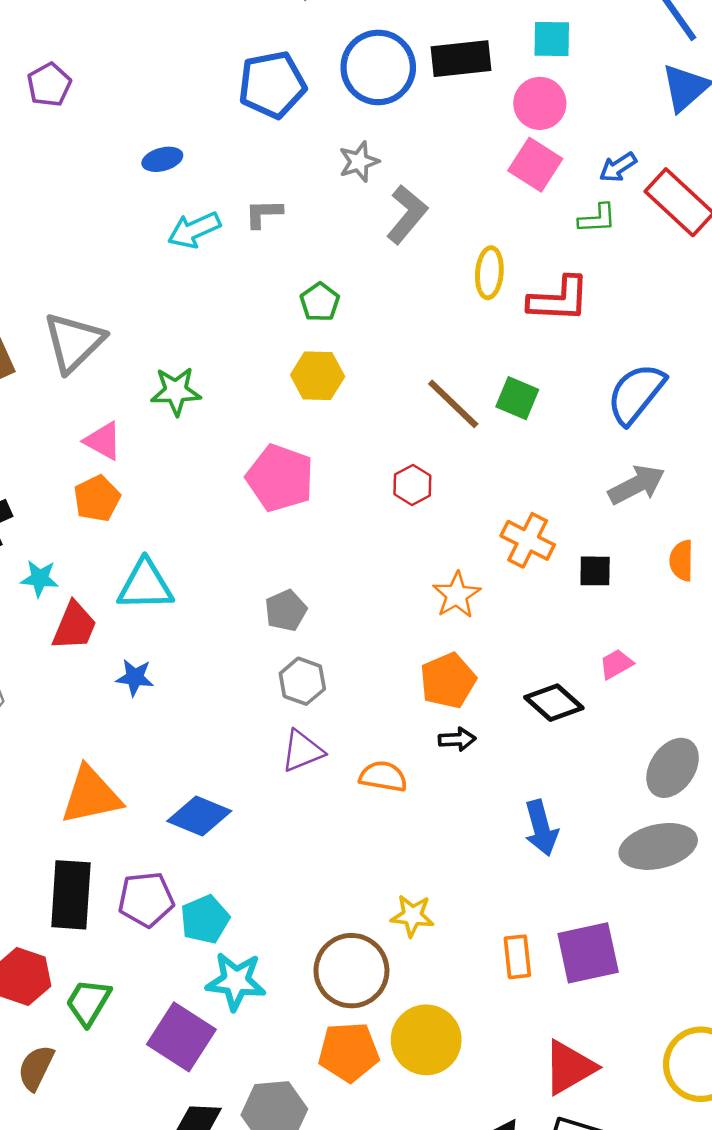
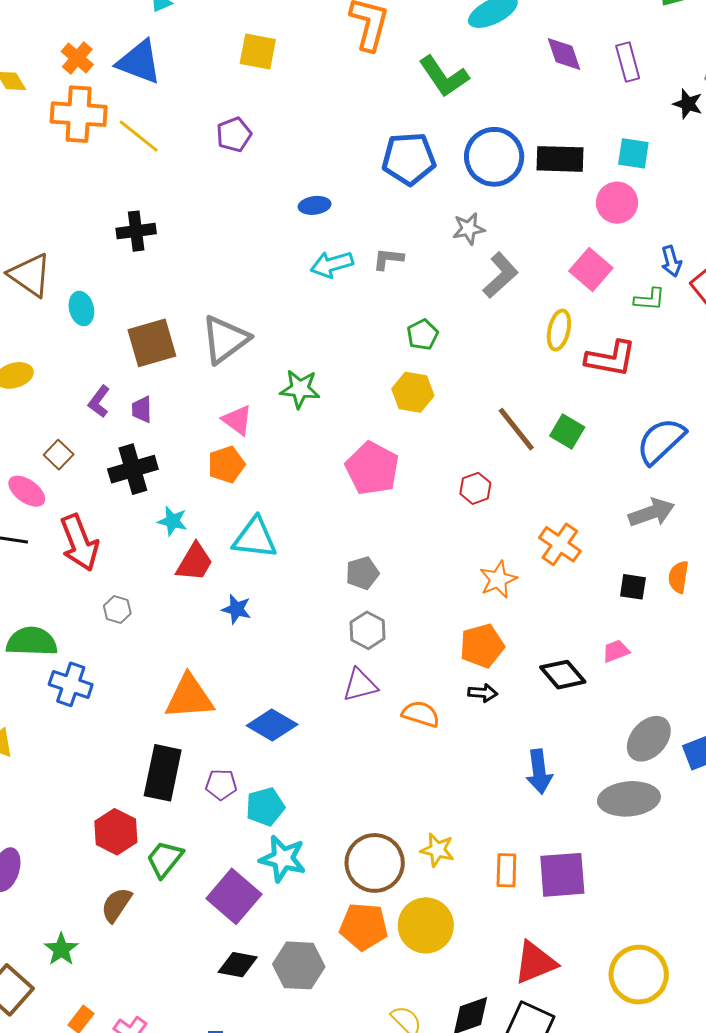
pink square: (535, 165) -> (591, 269), moved
blue arrow: (618, 167) -> (671, 261), turned -80
black square: (595, 571) -> (633, 587), moved
purple pentagon: (146, 899) -> (221, 785), size x0.7
yellow star: (412, 916) -> (437, 850), moved

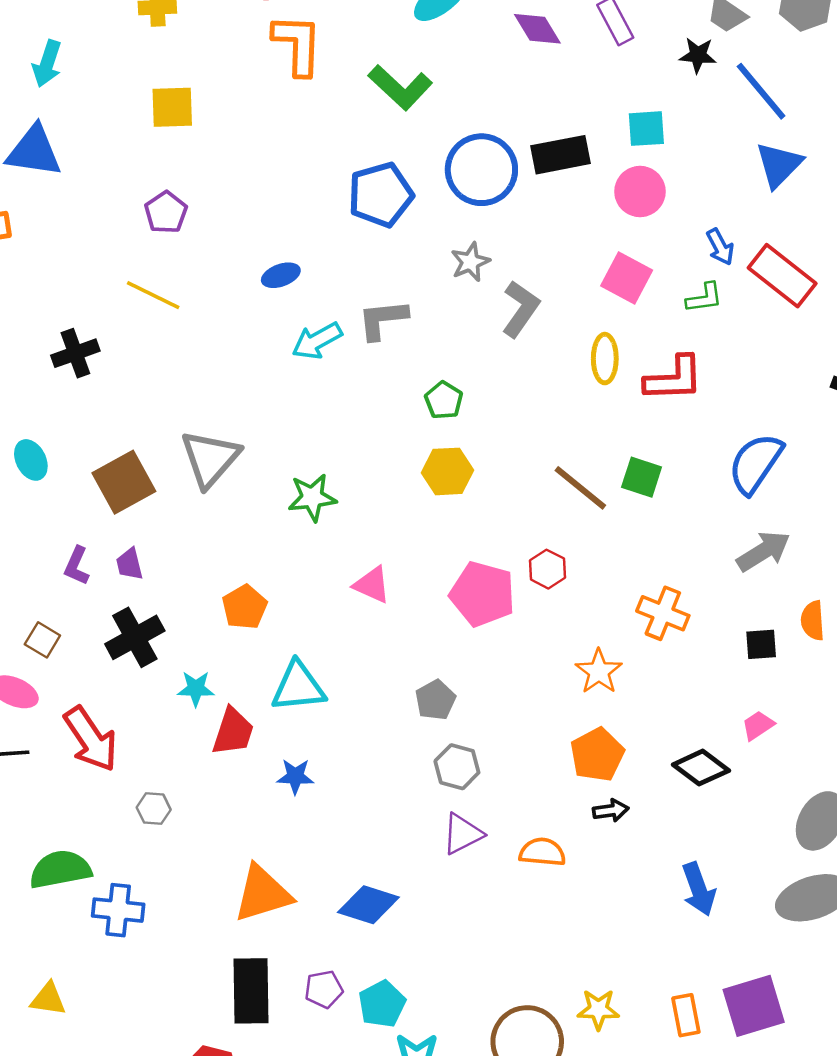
yellow line: (139, 136) -> (153, 295), moved
gray L-shape: (388, 259) -> (383, 319), size x1.4
pink triangle: (237, 420) -> (372, 585), moved
pink pentagon: (372, 468) -> (482, 594), moved

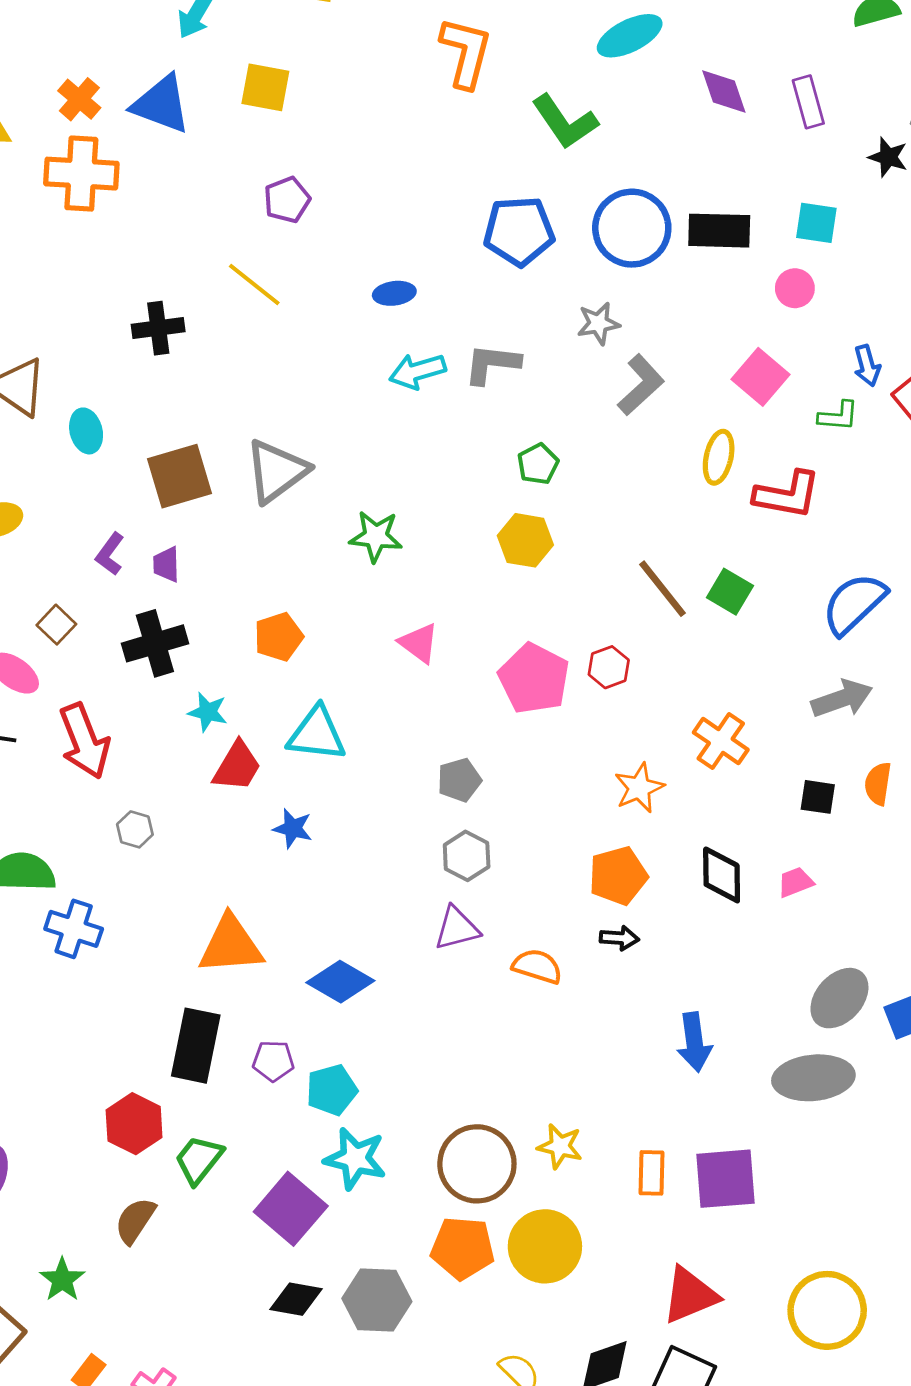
yellow square: (172, 107) -> (265, 87), moved
pink circle: (640, 192) -> (795, 288), size x0.7
black diamond: (701, 768) -> (722, 875), moved, turned 40

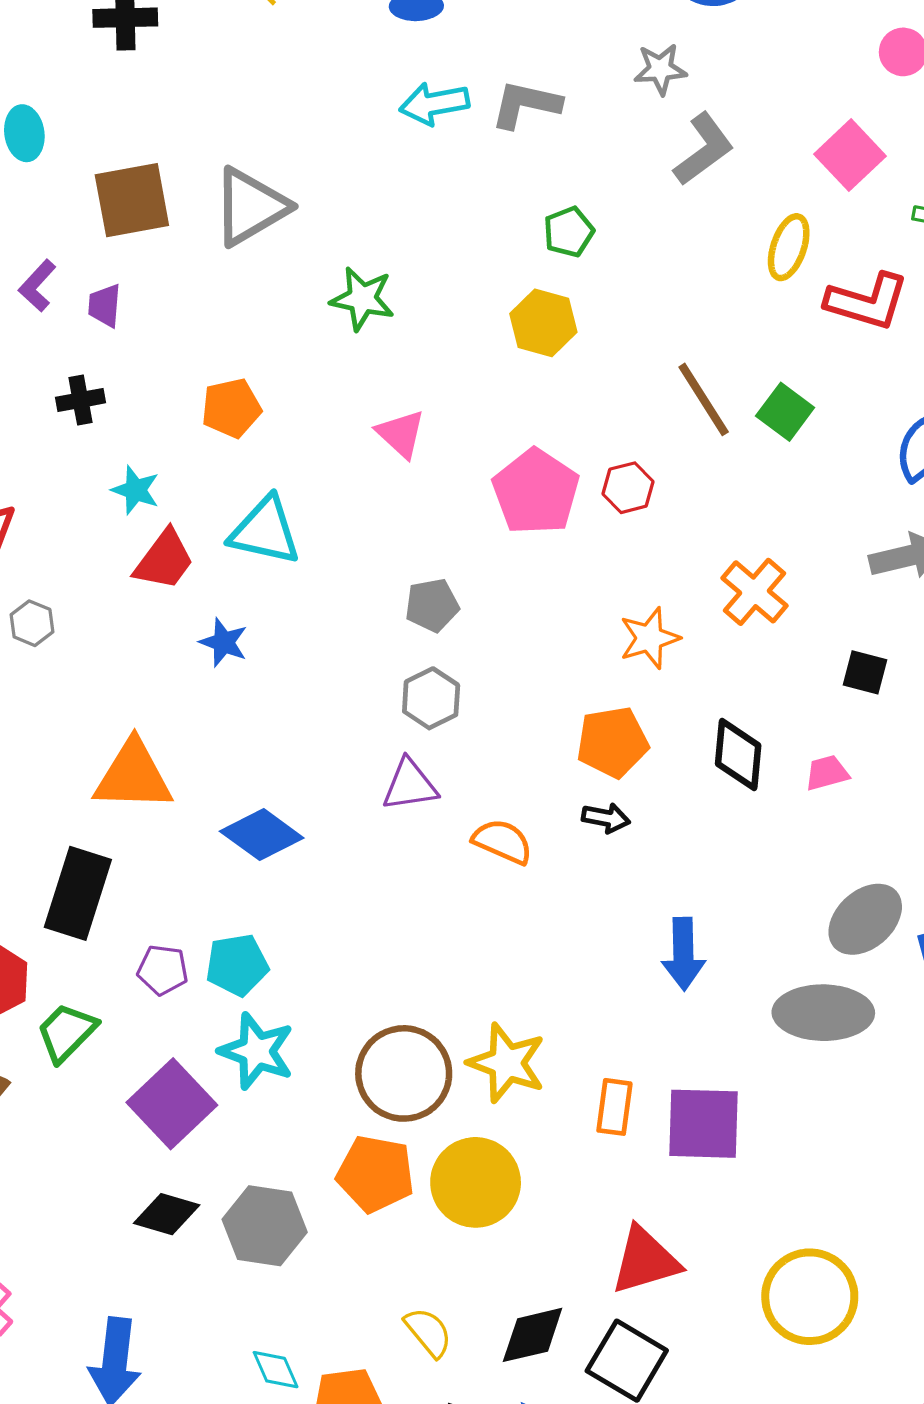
black cross: (155, 643) -> (80, 400), size x0.6
purple pentagon: (273, 1061) -> (163, 970), moved
yellow star: (560, 1146) -> (507, 1063), size x1.4

